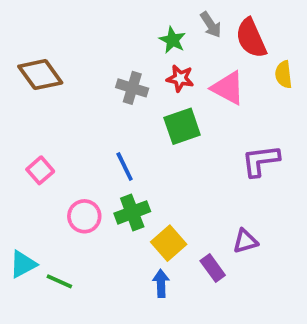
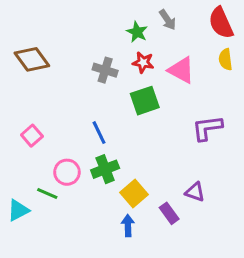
red semicircle: (251, 38) -> (221, 23), moved
purple triangle: (245, 241) -> (195, 192), turned 35
green line: (59, 281) -> (47, 194), moved

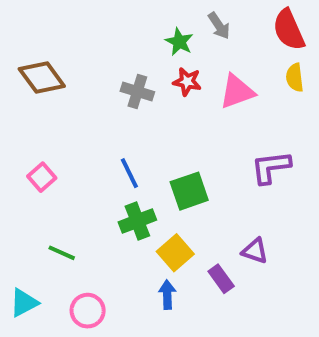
pink triangle: (181, 70) -> (237, 91), turned -48
green square: (145, 101) -> (189, 191), moved
pink circle: (67, 172) -> (88, 311), moved
cyan triangle: (18, 210) -> (24, 303), moved

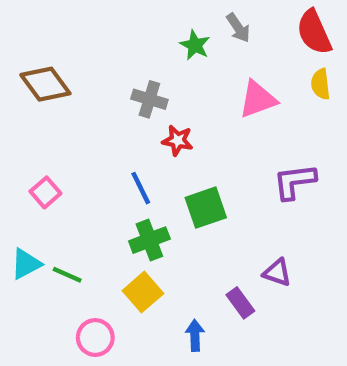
red star: (187, 82) -> (178, 140), moved
yellow square: (175, 253) -> (143, 292), moved
blue arrow: (167, 295) -> (195, 335), moved
cyan triangle: (24, 303) -> (26, 264), moved

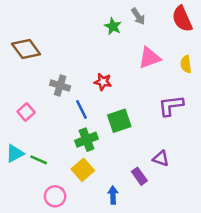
yellow semicircle: (321, 84) -> (186, 64), moved
gray cross: (149, 99) -> (60, 86), moved

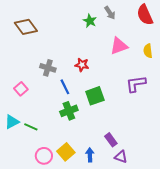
brown diamond: (26, 49) -> (26, 27), moved
purple triangle: (161, 159) -> (121, 157), moved
yellow square: (83, 170) -> (66, 152), moved

